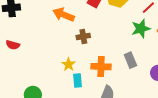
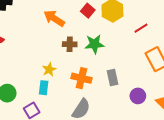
green star: (141, 29) -> (94, 44), moved
cyan rectangle: (77, 80) -> (44, 88), moved

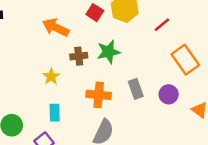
yellow star: (49, 70) -> (51, 77), moved
purple circle: (138, 96) -> (169, 94), moved

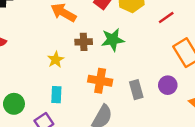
gray rectangle: (136, 89) -> (136, 90), moved

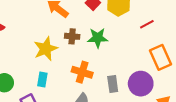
yellow star: (56, 60) -> (46, 49), size x1.6
purple circle: (168, 85) -> (141, 84), size x1.5

